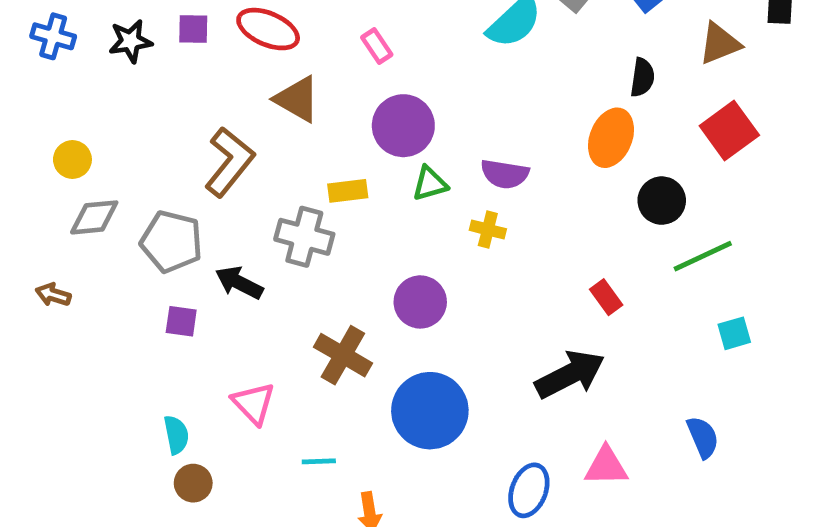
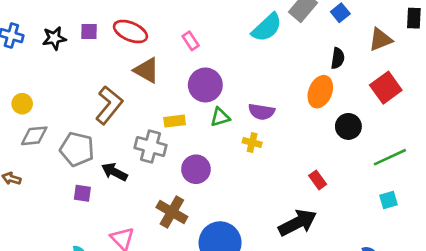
green line: (703, 256) -> (390, 157), moved
purple circle: (420, 302) -> (196, 169), moved

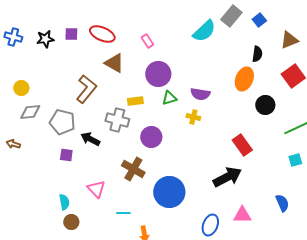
red rectangle: (318, 180) -> (242, 145), size x1.5

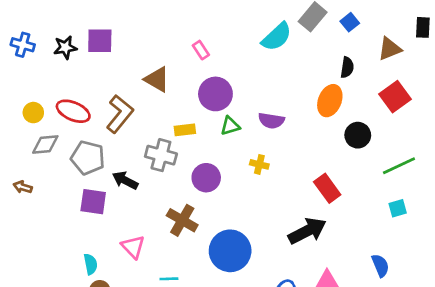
purple square: (71, 34) -> (100, 41), size x1.5
red ellipse: (102, 34) -> (73, 111), moved
yellow cross: (193, 117) -> (259, 164), moved
purple square: (66, 155) -> (93, 202), size x1.5

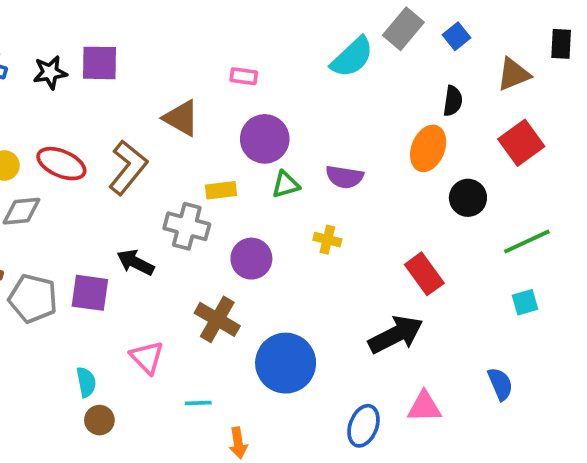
pink rectangle: (201, 50) -> (244, 76), turned -48
gray pentagon: (88, 158) -> (33, 298), moved

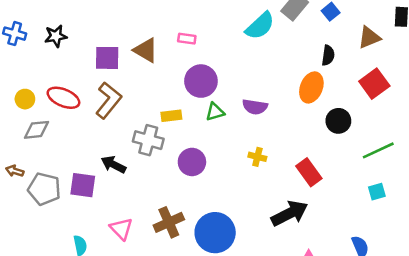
purple square: (99, 63) -> (107, 58), moved
brown triangle: (181, 118) -> (146, 50), moved
yellow cross: (327, 240) -> (257, 157), moved
brown cross: (217, 319) -> (169, 222), moved, turned 36

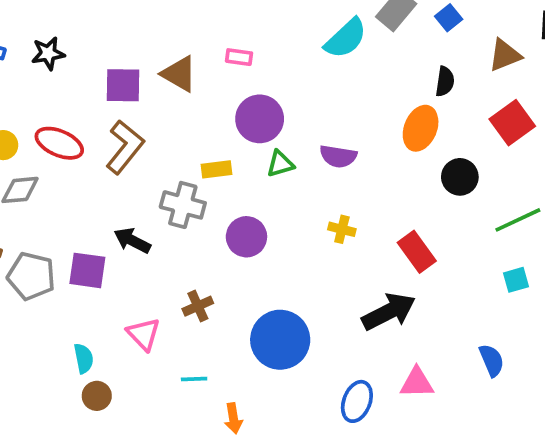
brown cross: (169, 222) -> (198, 306), moved, size x0.7

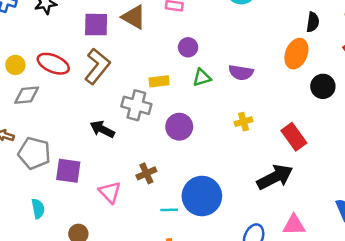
purple circle: (260, 119) -> (188, 47), size x0.6
yellow cross: (342, 229) -> (243, 122), turned -30
purple square: (87, 270) -> (68, 171), moved
cyan semicircle: (84, 358) -> (38, 209), moved
cyan line: (194, 379) -> (169, 210), moved

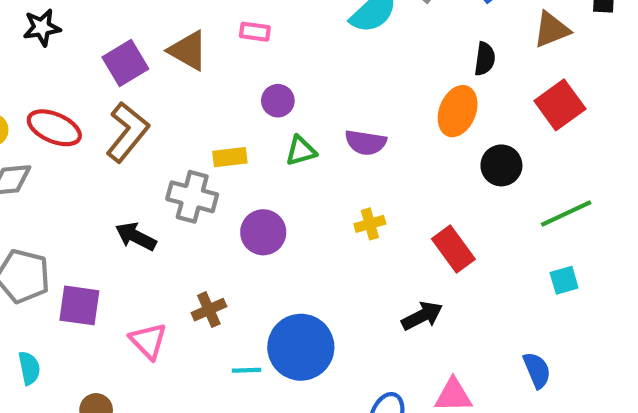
purple square: (96, 25) -> (125, 63), turned -32
black arrow: (275, 177) -> (422, 316), size x0.7

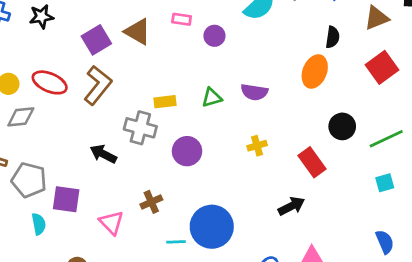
purple circle: (278, 101) -> (214, 36), moved
black circle: (501, 165) -> (342, 126), moved
cyan semicircle: (29, 368) -> (39, 224), moved
blue semicircle: (537, 370) -> (385, 242), moved

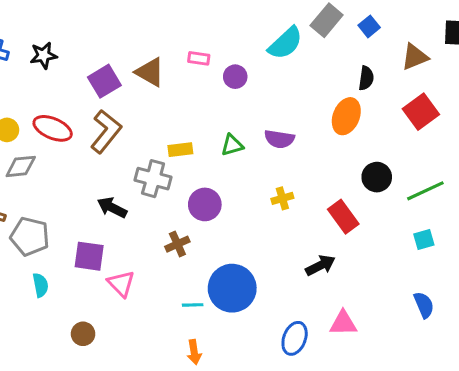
purple square: (66, 199) -> (89, 256), moved
brown cross: (151, 202) -> (177, 244), moved

